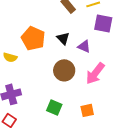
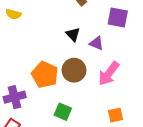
orange pentagon: (33, 38) -> (45, 75), moved
yellow semicircle: (10, 57) -> (13, 14), moved
orange square: (87, 110) -> (115, 115), moved

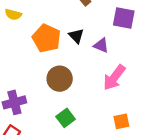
brown circle: (74, 70) -> (60, 79), moved
orange pentagon: (45, 75) -> (47, 38), moved
green square: (63, 112) -> (66, 118), turned 30

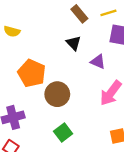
black triangle: (76, 36) -> (74, 43), moved
orange pentagon: (47, 38) -> (32, 73), moved

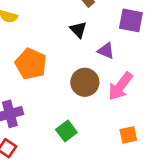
brown circle: (57, 94) -> (85, 82), moved

